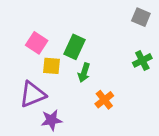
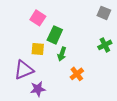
pink square: (37, 43) -> (38, 18), moved

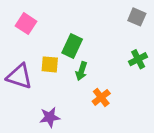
pink square: (38, 18) -> (26, 24), moved
purple triangle: (24, 70) -> (19, 76), moved, turned 40

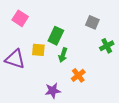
gray square: (137, 17) -> (92, 22), moved
purple star: (50, 117) -> (53, 91), moved

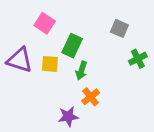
pink square: (20, 18) -> (45, 23), moved
purple triangle: (15, 59) -> (20, 60), moved
orange cross: (78, 75) -> (91, 97), moved

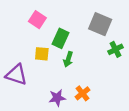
gray square: (119, 28) -> (100, 24), size x1.5
purple triangle: (20, 60) -> (16, 75), moved
orange cross: (91, 97) -> (82, 93), moved

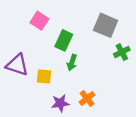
yellow square: (42, 54) -> (44, 76), moved
purple triangle: (16, 75) -> (17, 65), moved

